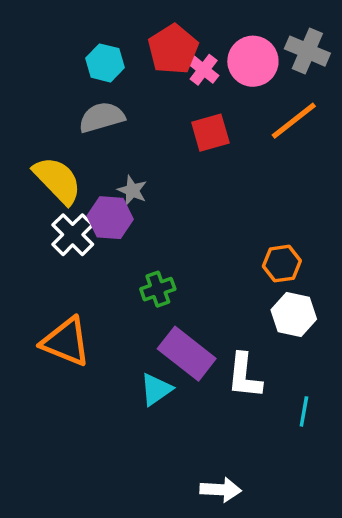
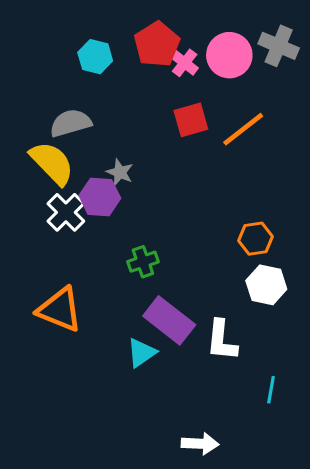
gray semicircle: (102, 117) -> (71, 123), moved
orange line: (294, 121) -> (243, 129), moved
cyan line: (304, 411) -> (271, 390), moved

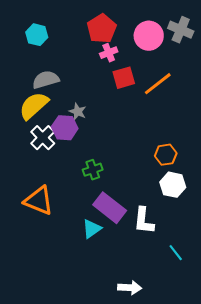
cyan hexagon: (95, 57) -> (37, 35), moved
pink cross: (185, 63) -> (109, 53), moved, turned 30
yellow semicircle: (52, 163) -> (34, 106), turned -88
cyan line: (271, 390) -> (176, 253), turned -48

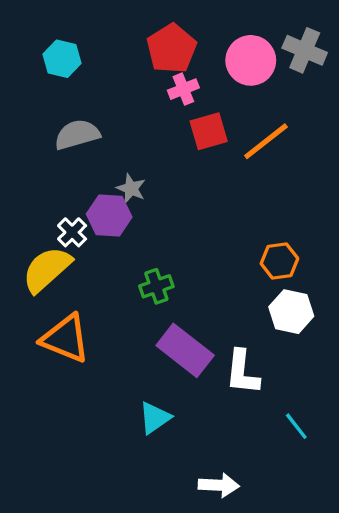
yellow semicircle: (34, 106) -> (47, 269), moved
white cross: (43, 138) -> (72, 232), size x0.7
cyan triangle: (92, 229) -> (155, 418), moved

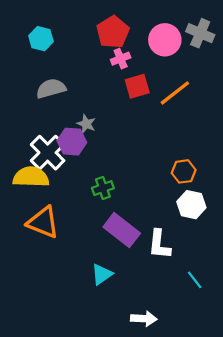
white cross: (72, 232) -> (48, 153), size x1.8
yellow semicircle: (47, 269) -> (31, 177), turned 44

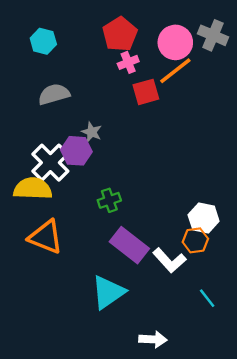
orange line: (175, 93) -> (175, 71), moved
orange hexagon: (184, 171) -> (195, 240), moved
white L-shape: (159, 244) -> (169, 260), turned -48
cyan triangle: (102, 274) -> (108, 292), size x1.5

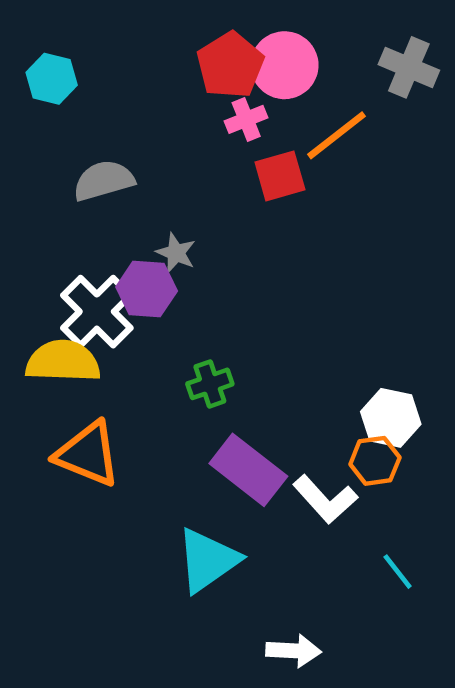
cyan hexagon: (43, 41) -> (52, 79), moved
pink circle: (175, 42) -> (284, 65), moved

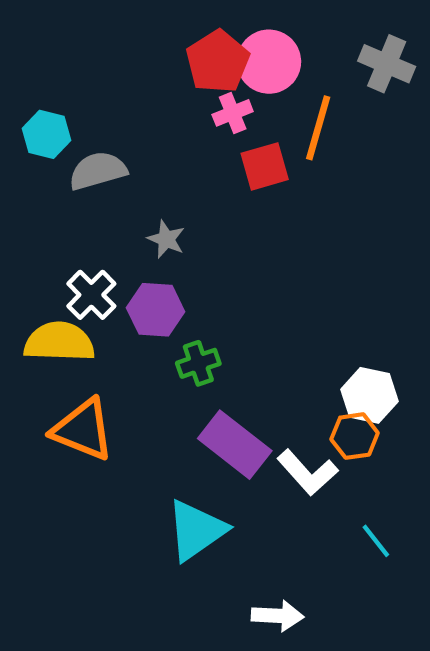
cyan hexagon: (52, 79) -> (46, 134), moved
orange line: (336, 135) -> (318, 128), turned -36
purple hexagon: (147, 289) -> (156, 310), moved
white cross: (97, 312) -> (91, 295), size x0.7

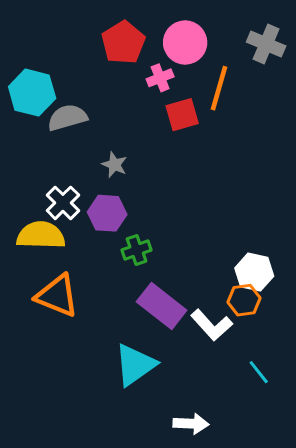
red pentagon: (218, 62) -> (123, 42), moved
cyan hexagon: (46, 134) -> (32, 93), size x1.4

